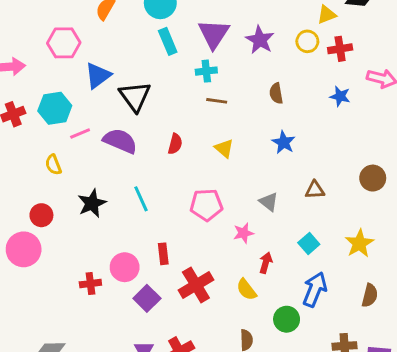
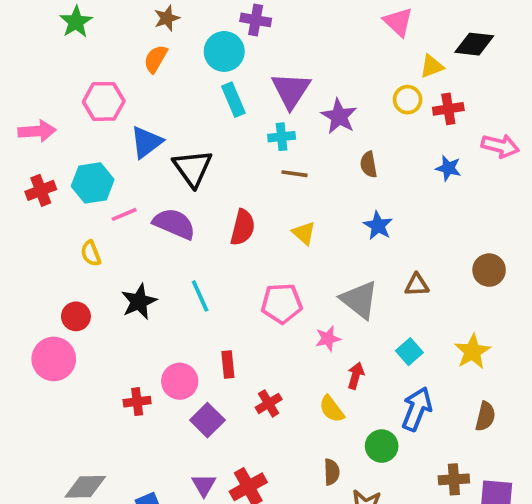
purple star: (260, 40) -> (339, 116), moved
red semicircle: (175, 144) -> (243, 227), size x1.4
gray triangle: (269, 202) -> (359, 300), size x1.6
red cross: (196, 285) -> (269, 403), size x0.6

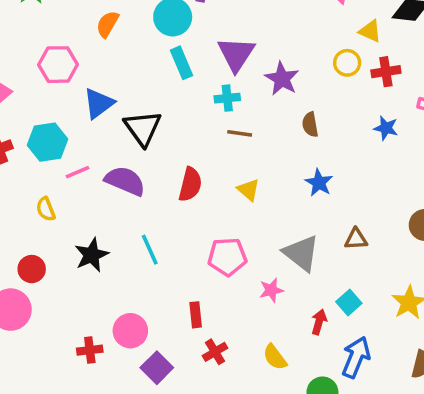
yellow triangle: (432, 66) -> (370, 31), turned 45
red rectangle: (228, 365) -> (196, 315), moved
red arrow: (356, 376) -> (319, 322), moved

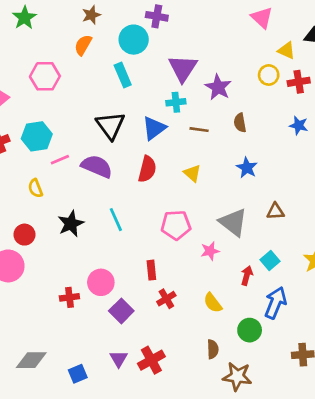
cyan rectangle: (181, 63) -> (123, 75), moved
blue triangle: (99, 103) -> (154, 128), moved
brown line: (240, 133) -> (199, 130), moved

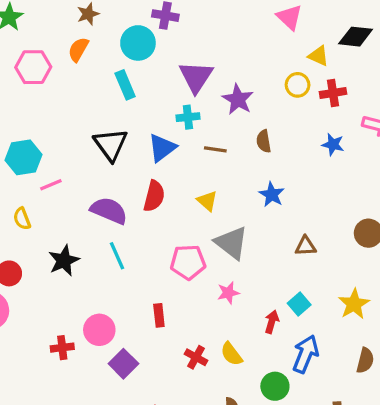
pink hexagon: (45, 76) -> (33, 67), moved
purple semicircle: (97, 166) -> (109, 211), moved
gray triangle: (233, 222) -> (231, 243), moved
red cross: (166, 299) -> (196, 357), moved, turned -30

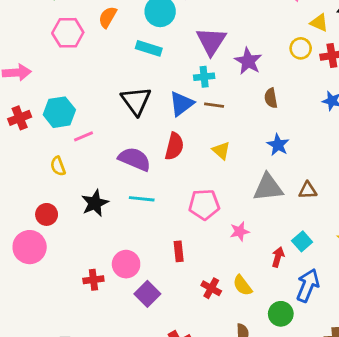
cyan rectangle: (125, 85) -> (149, 48), turned -50
brown line: (215, 149) -> (214, 105), moved
gray triangle: (231, 243) -> (268, 187), moved, turned -44
cyan line: (117, 256) -> (142, 199), turned -60

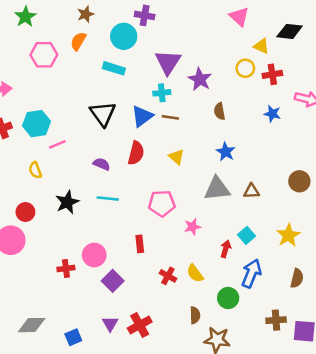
purple semicircle: (135, 159) -> (102, 164), size x0.6

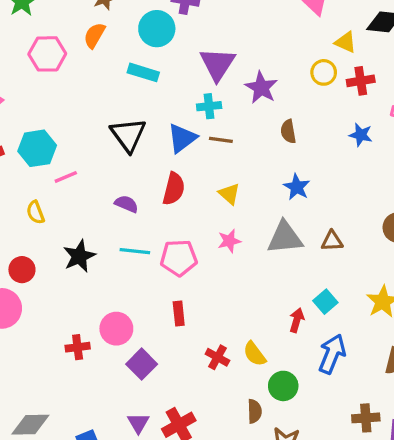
pink pentagon: (162, 203) -> (179, 258), moved
pink star: (192, 227) -> (229, 241), moved
green circle: (228, 298) -> (283, 386), moved

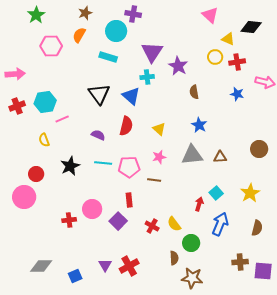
blue triangle: (182, 138) -> (131, 96), turned -42
brown line: (221, 140) -> (154, 180), moved
purple square: (142, 364) -> (118, 221), moved

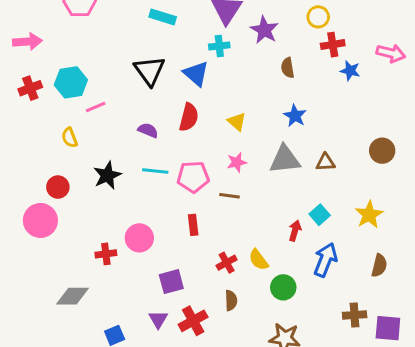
red cross: (237, 62) -> (333, 45), moved
purple square: (118, 221) -> (171, 282), moved, turned 30
red cross: (152, 226) -> (227, 263), turned 32
brown semicircle: (174, 258) -> (231, 300), moved
gray diamond: (41, 266) -> (72, 296), moved

